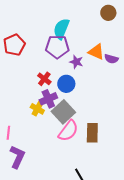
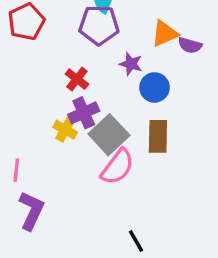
orange triangle: (96, 52) -> (165, 33), turned -48
purple star: (76, 62) -> (131, 64), moved
blue circle: (66, 84) -> (155, 87), moved
brown rectangle: (92, 133) -> (158, 136), moved

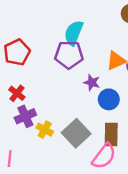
red cross: (77, 79) -> (17, 93), moved
purple cross: (84, 113) -> (25, 116), moved
pink semicircle: (117, 167) -> (104, 156), moved

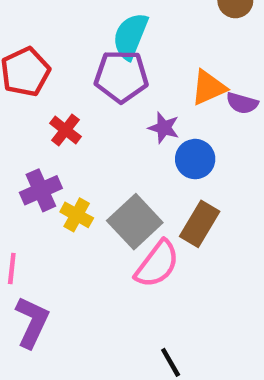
red cross: (17, 93) -> (65, 130), moved
brown rectangle: (111, 134) -> (200, 224), turned 30
pink semicircle: (104, 156) -> (157, 264), moved

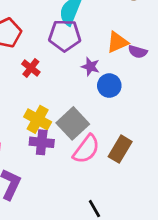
purple cross: (41, 190) -> (42, 142), moved, turned 30
yellow cross: (77, 215) -> (38, 119), size x1.4
brown rectangle: (200, 224) -> (120, 149), moved

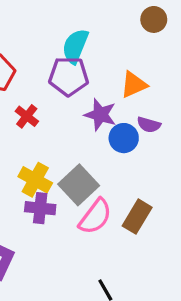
purple semicircle: (138, 52) -> (149, 125), moved
purple star: (90, 67) -> (100, 115), size x1.4

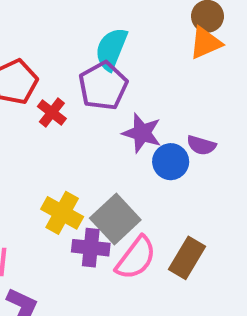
purple pentagon: (69, 76) -> (103, 86), turned -30
orange triangle: (134, 85) -> (205, 43), moved
red cross: (27, 116) -> (52, 113), moved
purple cross: (40, 208) -> (91, 248), moved

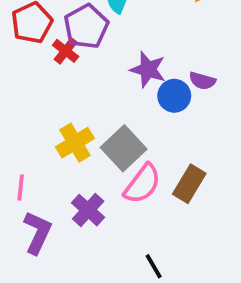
purple pentagon: (103, 86) -> (86, 26), moved
yellow cross: (62, 213) -> (75, 143), turned 30
purple cross: (91, 248) -> (88, 210), moved, turned 36

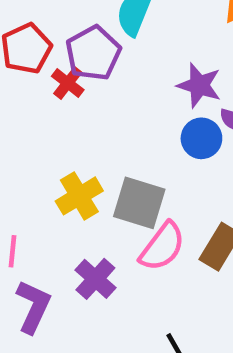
purple star: (148, 70) -> (199, 85), moved
gray square: (124, 148) -> (139, 203), turned -30

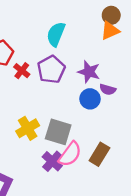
purple pentagon: (93, 53) -> (51, 69), moved
purple cross: (95, 279) -> (52, 161), moved

